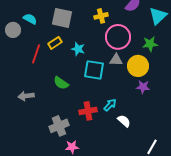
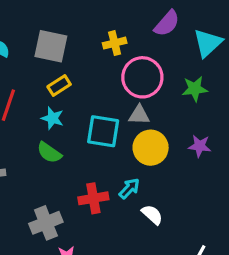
yellow rectangle: (55, 43) -> (59, 86), moved
cyan star: (78, 49) -> (52, 118), moved
yellow circle: (138, 66) -> (151, 148), moved
purple star: (143, 87) -> (200, 146), moved

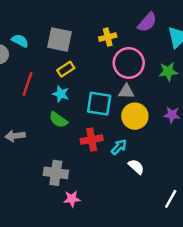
red cross: (93, 198) -> (92, 140), moved
gray cross: (46, 223) -> (56, 173), turned 30

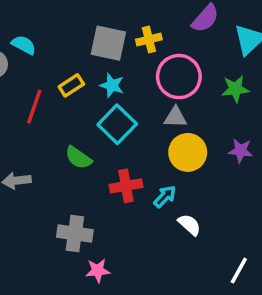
gray square: (60, 40) -> (108, 43), moved
yellow rectangle: (66, 69) -> (71, 85), moved
cyan star: (61, 94) -> (112, 85), moved
cyan square: (99, 104) -> (117, 124), moved, turned 35

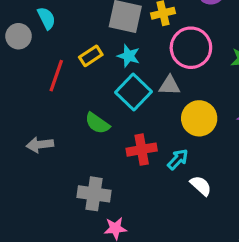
cyan semicircle: (24, 45) -> (46, 18), turned 35
gray triangle: (175, 117) -> (170, 85), moved

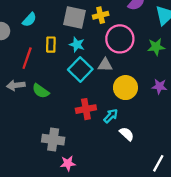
cyan semicircle: (46, 18) -> (29, 20), moved, turned 70
yellow rectangle: (91, 56) -> (51, 45), turned -56
green semicircle: (97, 123) -> (41, 91), moved
gray arrow: (40, 145) -> (16, 85), moved

